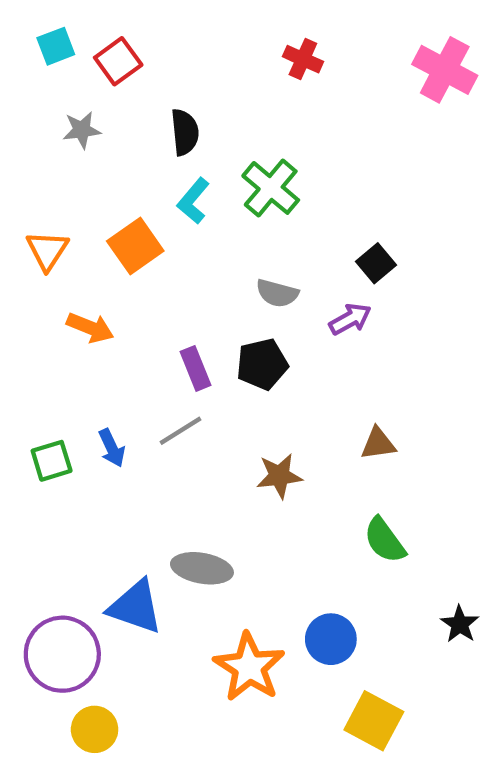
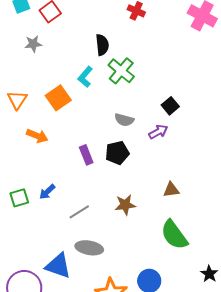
black semicircle: (185, 132) -> (102, 45), moved
gray line: (180, 431) -> (79, 212), moved
blue arrow: (112, 448) -> (47, 192), turned 72
green semicircle: (385, 540) -> (174, 235), size x1.4

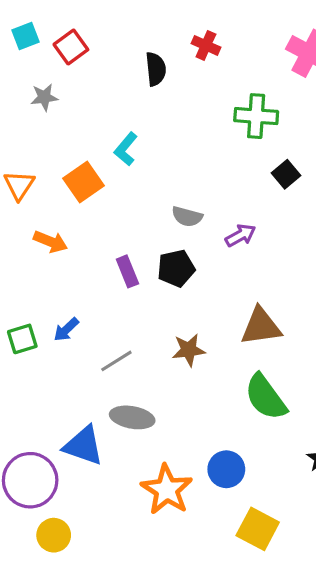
black semicircle: (102, 45) -> (156, 69), moved
green cross: (121, 71) -> (256, 116), moved, turned -36
black square: (170, 106) -> (286, 174), moved
brown triangle: (171, 190) -> (261, 326), size x1.6

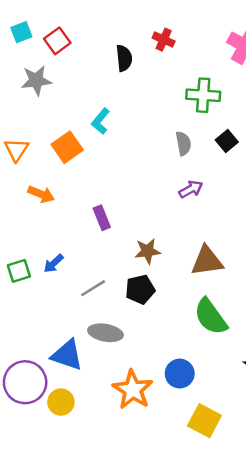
gray star: (44, 97) -> (36, 80), size x1.4
gray semicircle: (187, 217) -> (183, 143), moved, turned -115
black pentagon: (176, 268) -> (140, 289), moved
brown star: (189, 350) -> (148, 251), moved
yellow circle: (54, 535) -> (61, 402), moved

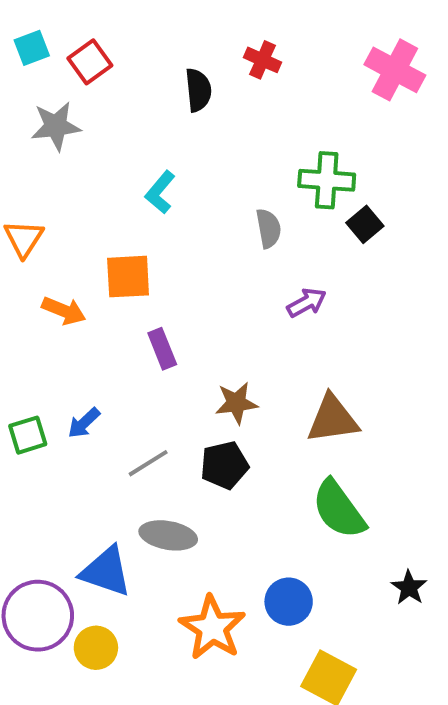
green cross: (203, 95) -> (327, 180), moved
gray semicircle: (183, 143) -> (268, 228), moved
orange square: (67, 147) -> (128, 277), moved, turned 32

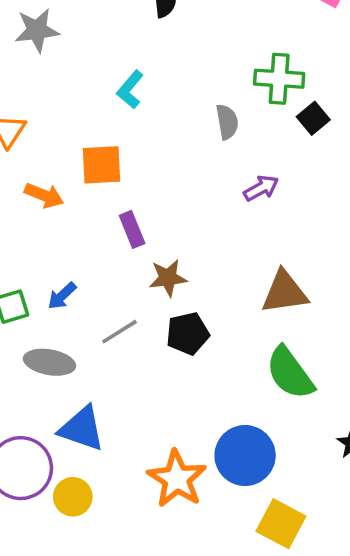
brown star: (236, 403) -> (168, 278), moved
gray ellipse: (168, 535) -> (49, 362), moved
blue circle: (289, 602) -> (245, 456), size x1.4

